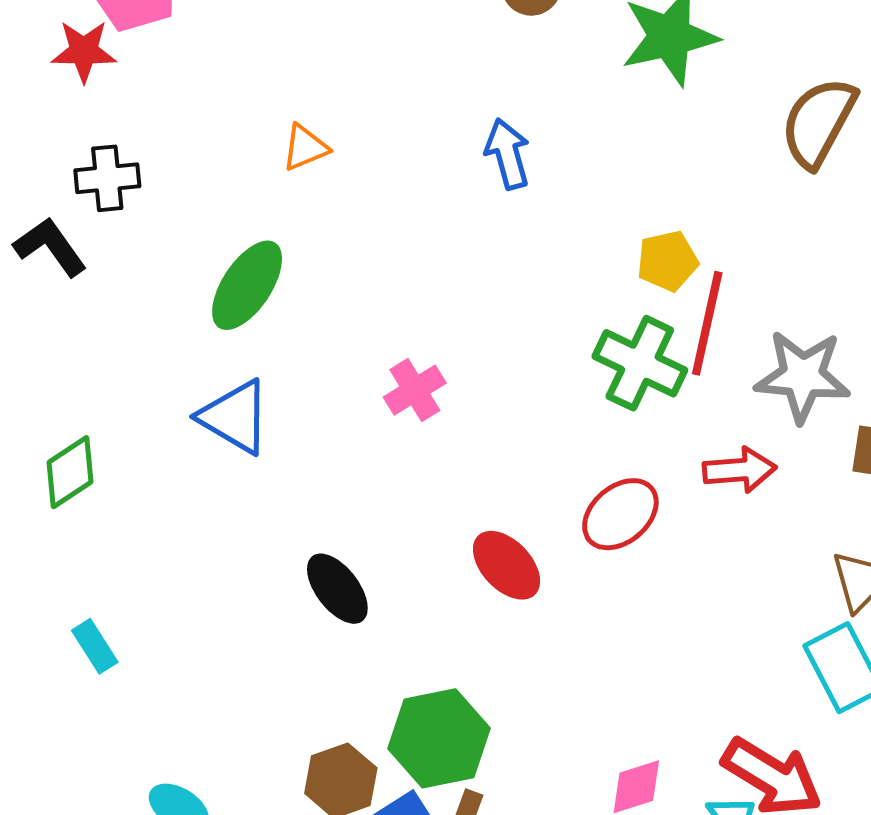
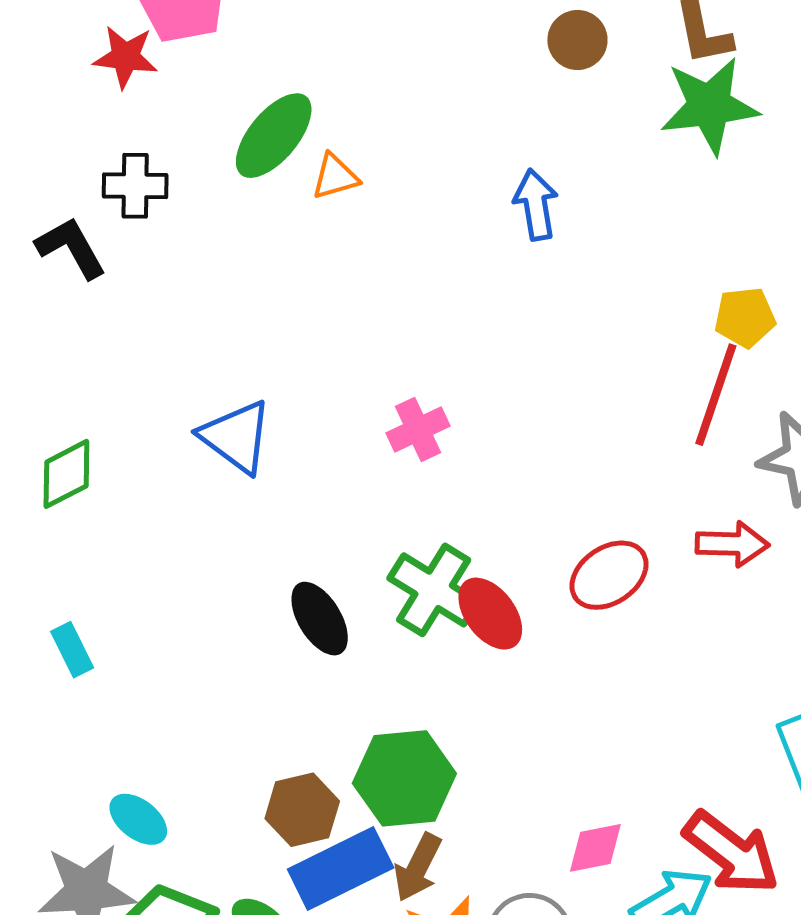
yellow pentagon: (667, 261) -> (745, 317), moved
green ellipse: (247, 285) -> (274, 136), moved
green cross: (640, 363) -> (434, 590), moved

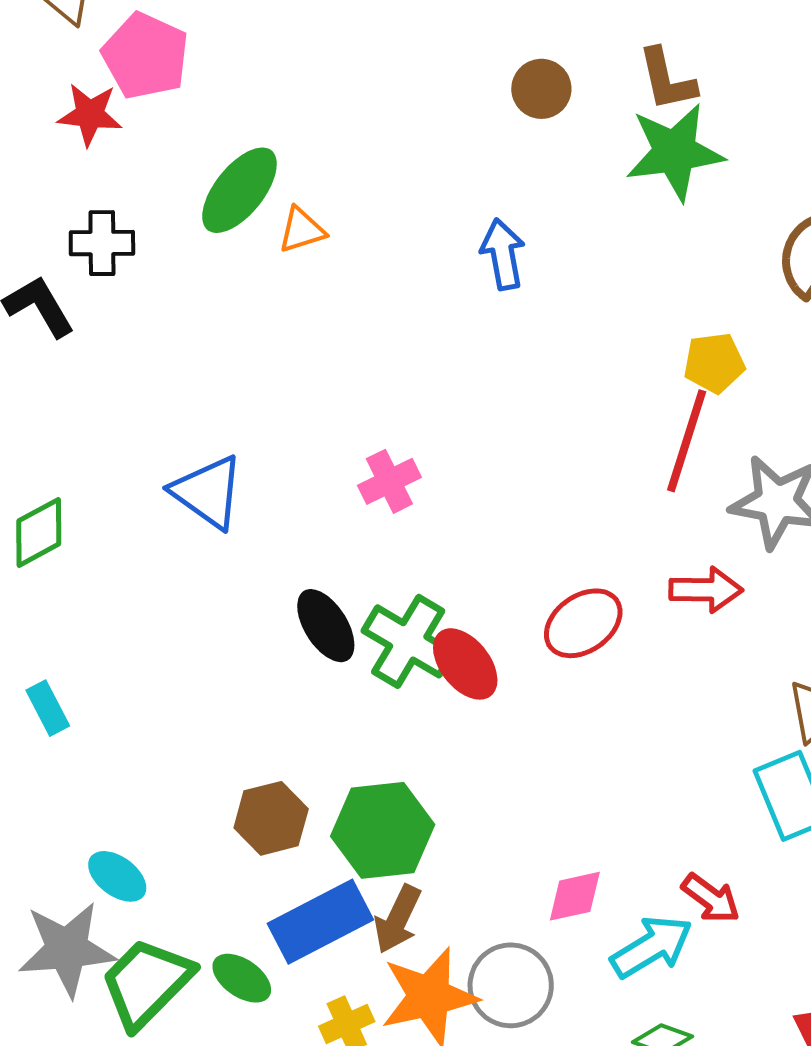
black ellipse: (320, 619) -> (326, 626), moved
brown hexagon: (302, 810) -> (271, 818), moved
red arrow: (731, 853) -> (711, 898), size x0.6

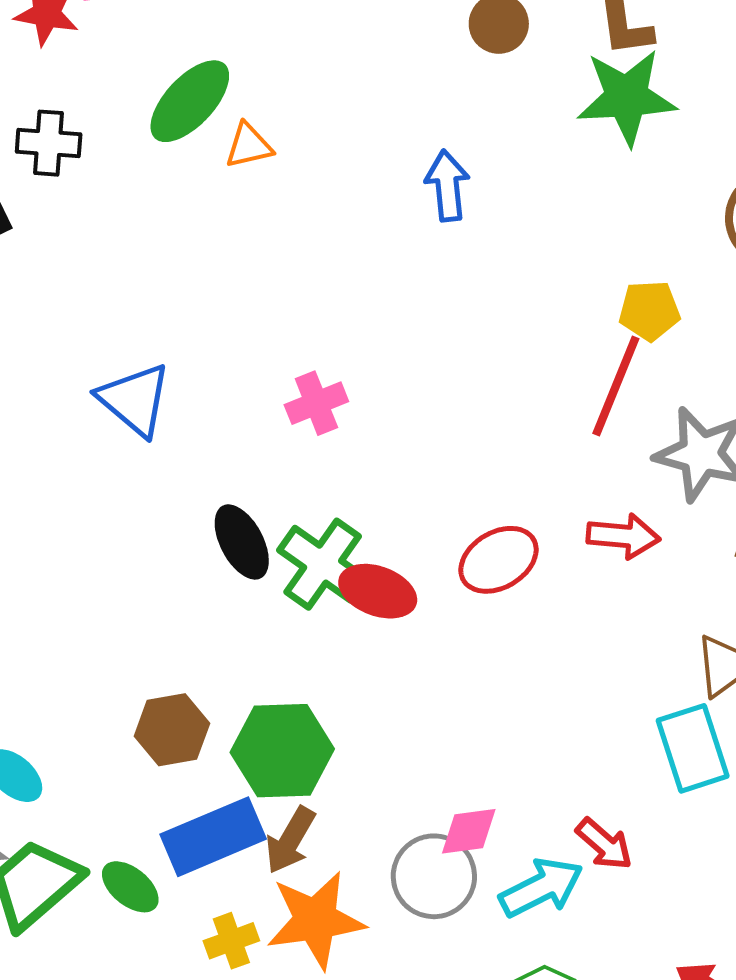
red ellipse: (465, 664) -> (378, 591), turned -36
gray circle: (511, 985) -> (434, 876), moved

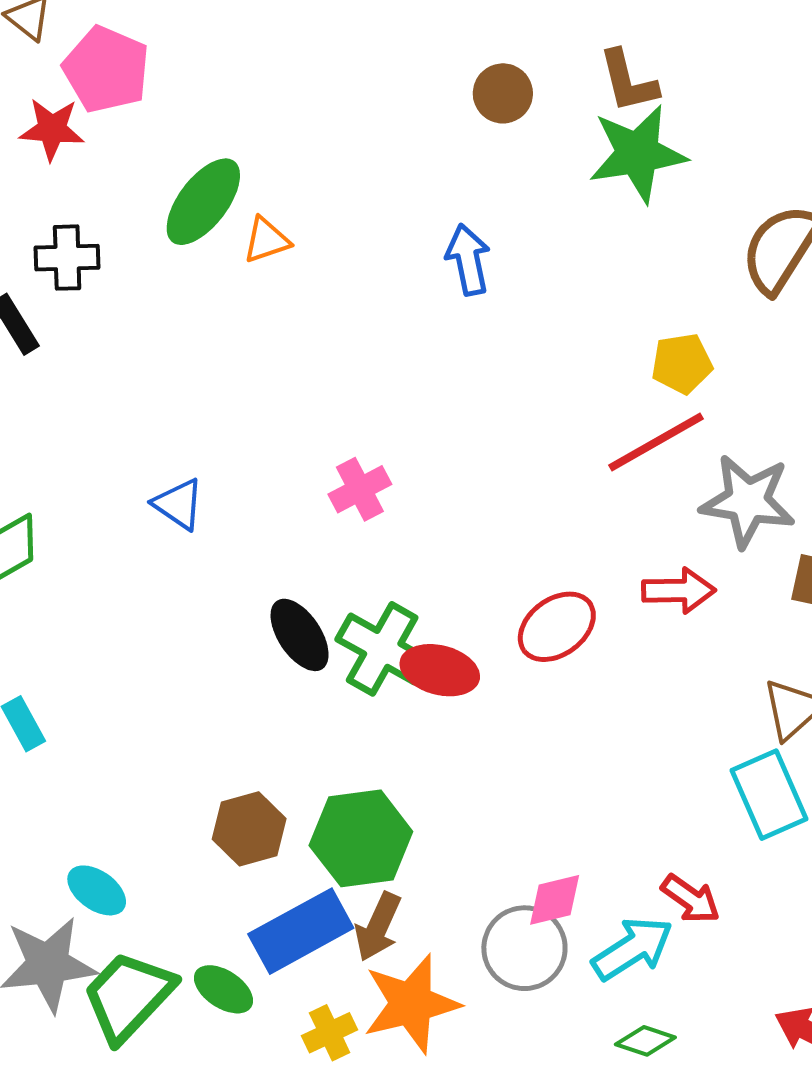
red line: (616, 386) -> (656, 442), turned 44
blue triangle: (135, 400) -> (178, 504), size x0.7

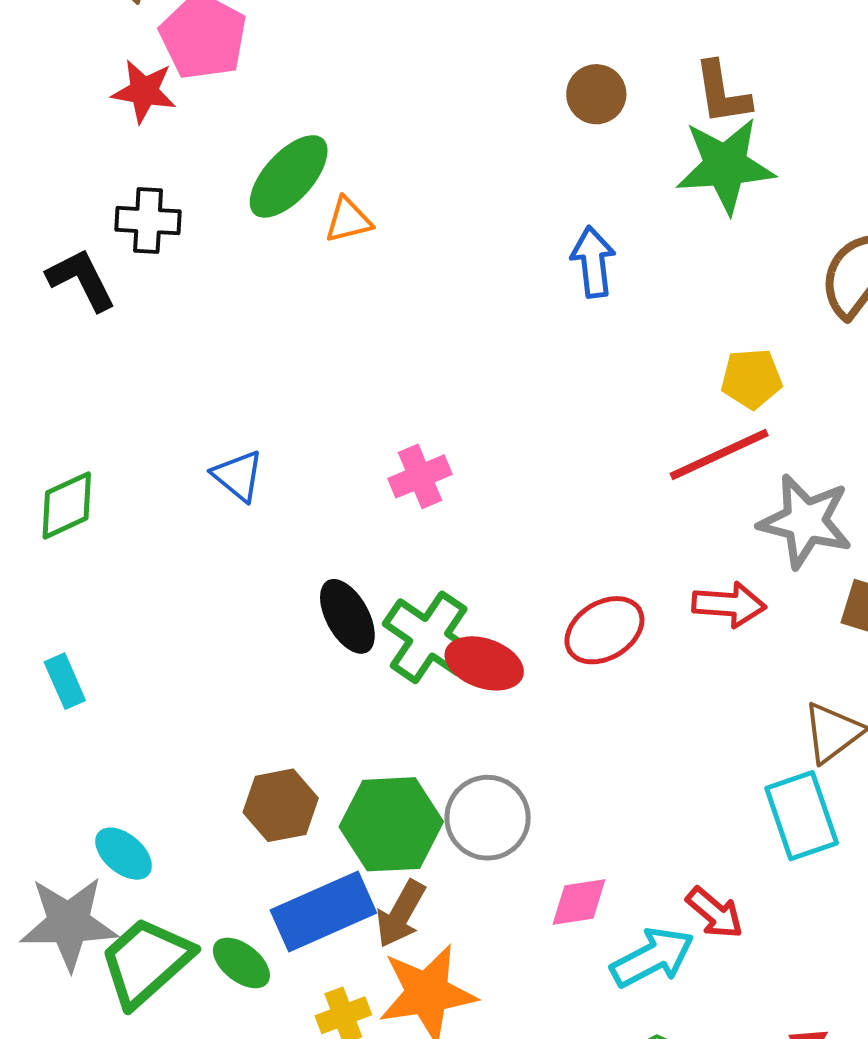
blue arrow: (468, 260) -> (593, 262), moved
gray circle: (524, 948) -> (488, 818), moved

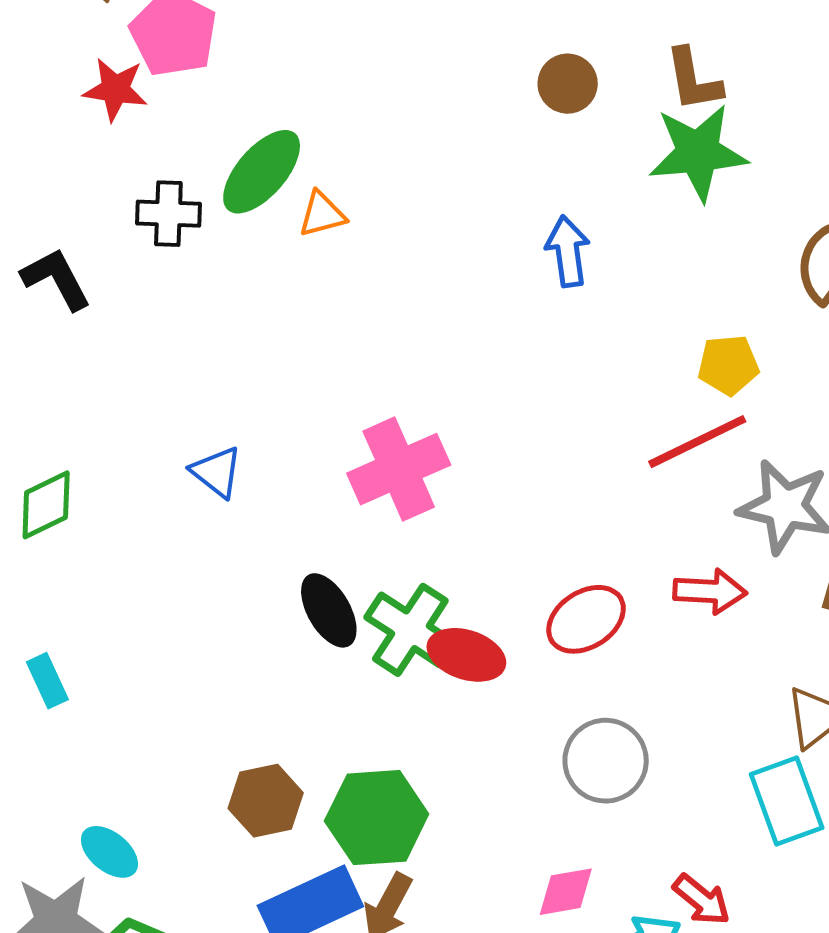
black cross: (148, 221) -> (168, 214), moved
pink cross: (420, 476) -> (399, 469), size x1.6
gray circle: (488, 818) -> (606, 761), moved

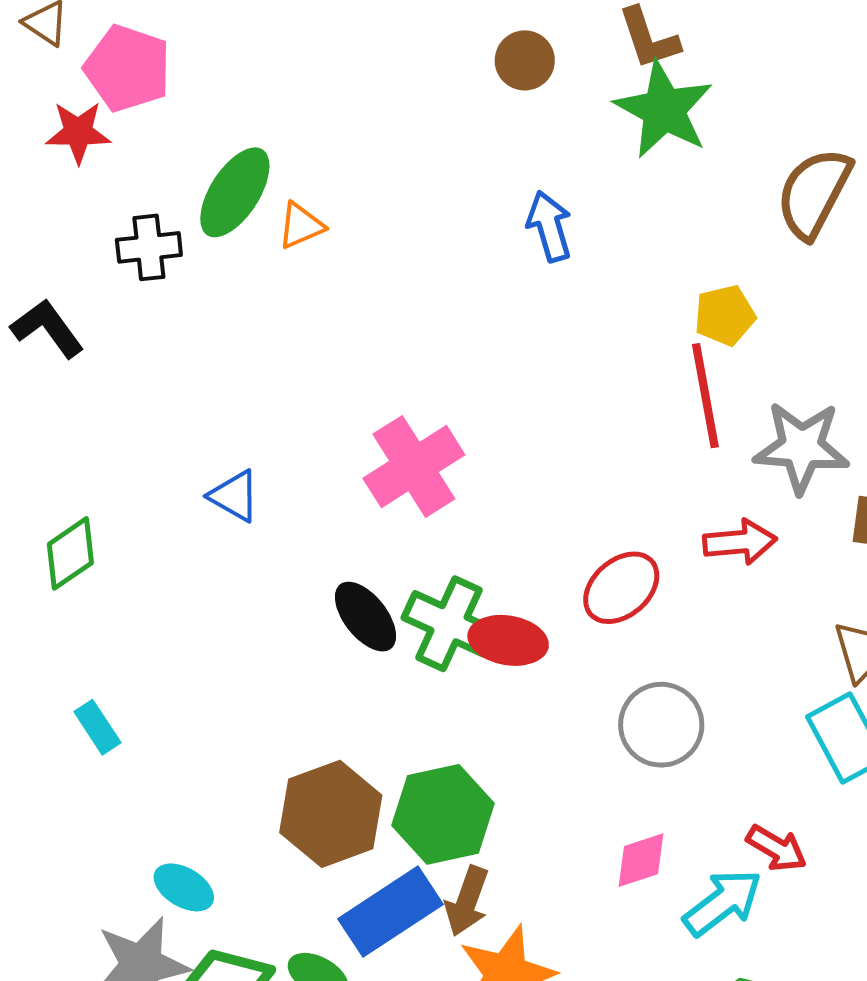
green star: (698, 152) -> (664, 110), turned -30
red line: (697, 442) -> (705, 396), turned -66
brown hexagon: (266, 801) -> (331, 814), size x1.4

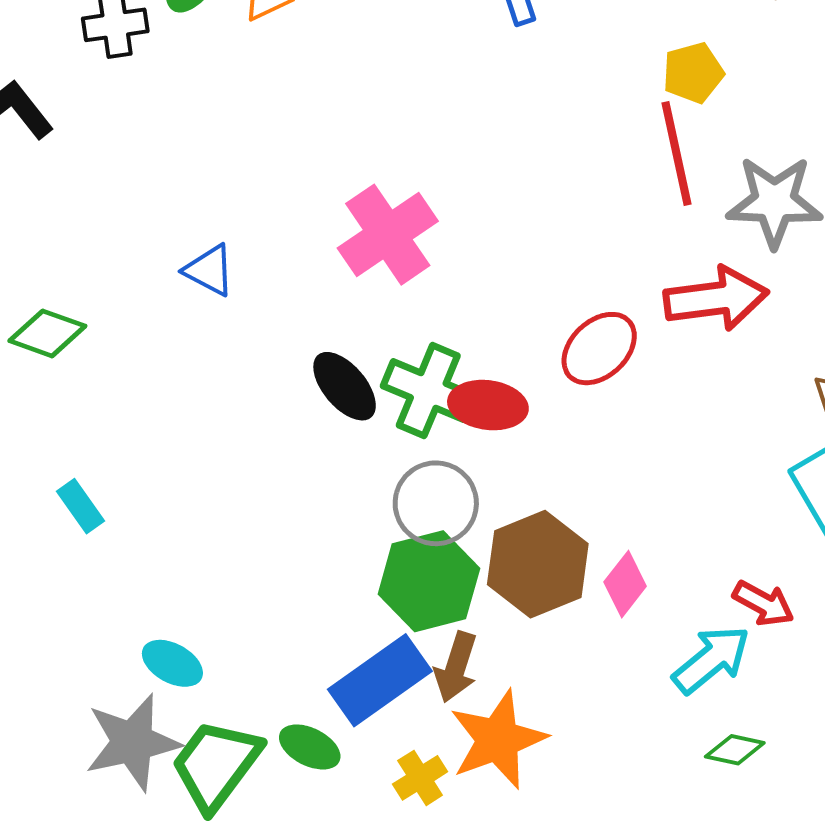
red arrow: (740, 542) -> (716, 299), size x1.4
green diamond: (70, 553) -> (47, 333), turned 56
gray circle: (661, 725) -> (436, 503), moved
brown hexagon: (331, 814) -> (538, 564), moved
pink diamond: (641, 860) -> (625, 584), moved, turned -32

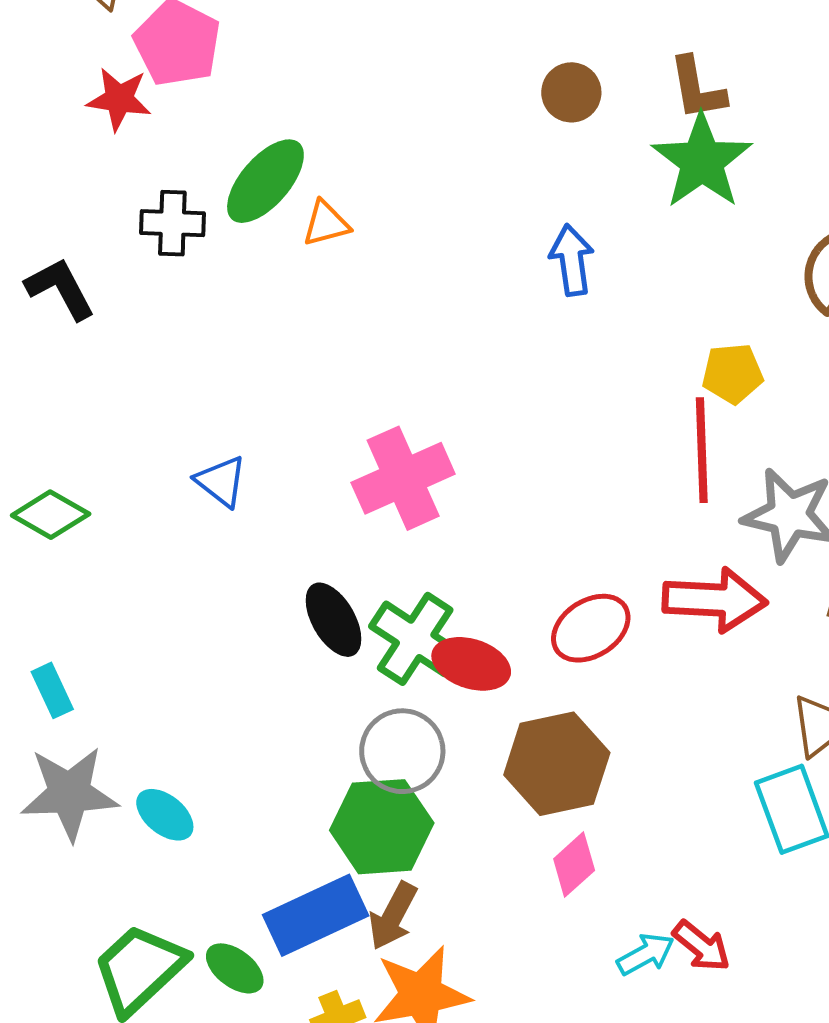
brown hexagon: (538, 564) -> (557, 764), moved
red arrow: (763, 603) -> (701, 946), moved
cyan arrow: (711, 660) -> (646, 954), size x0.7
cyan ellipse: (172, 663) -> (165, 815), moved
gray star: (133, 742) -> (69, 793), moved

